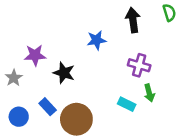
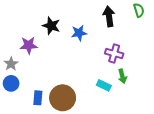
black star: (64, 73) -> (51, 26), moved
blue rectangle: (48, 107) -> (38, 98), moved, turned 48
blue circle: (19, 117) -> (11, 83), moved

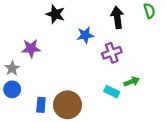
black star: (51, 26) -> (55, 14), moved
purple cross: (114, 54) -> (112, 53), moved, turned -36
green arrow: (122, 76) -> (132, 82), turned -96

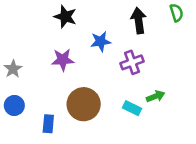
purple star: (31, 48) -> (63, 60), moved
gray star: (12, 68) -> (13, 69), moved
brown circle: (68, 105) -> (84, 104), moved

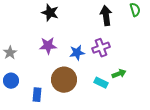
blue star: (101, 41) -> (77, 53), moved

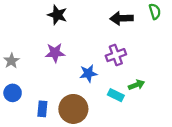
black arrow: (106, 16) -> (122, 18), turned -84
blue star: (77, 53) -> (88, 73), moved
brown circle: (64, 80) -> (73, 109), moved

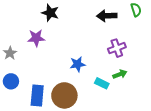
purple star: (55, 53) -> (36, 38), moved
purple cross: (116, 55) -> (117, 48), moved
blue rectangle: (42, 109) -> (37, 95), size x1.5

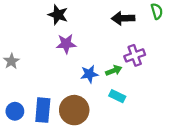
purple star: (36, 38) -> (66, 44), moved
green arrow: (120, 74) -> (114, 71), moved
blue circle: (11, 81) -> (15, 111), moved

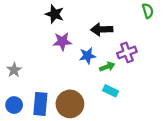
black arrow: (123, 18) -> (102, 29), moved
gray star: (11, 61) -> (14, 70), moved
blue star: (89, 74) -> (87, 56), moved

